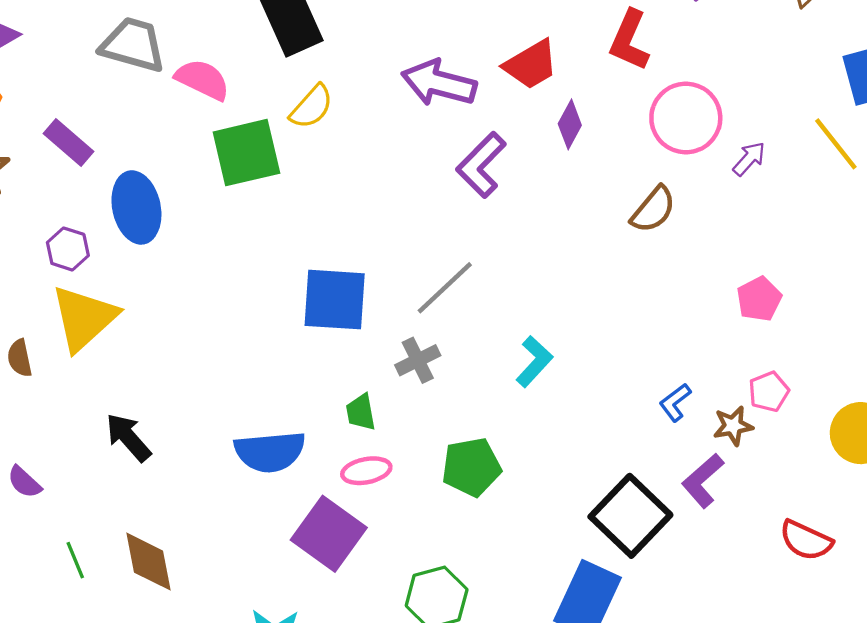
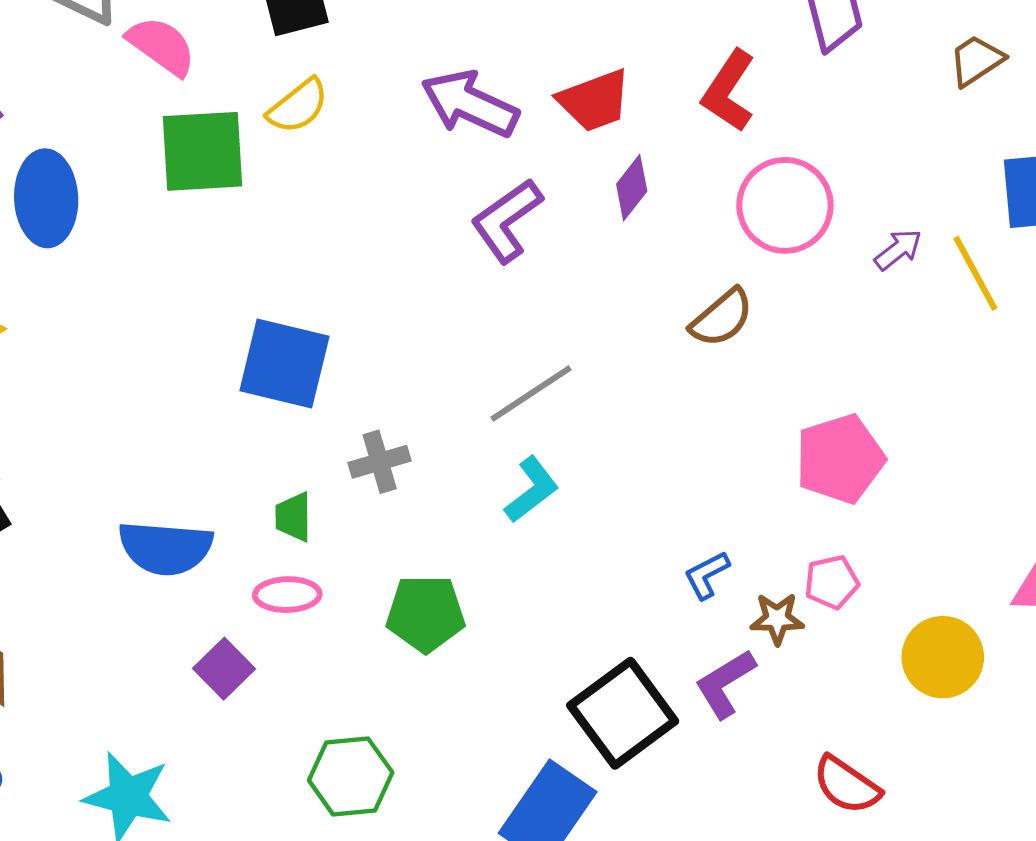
purple arrow: (749, 159) -> (898, 250), moved
gray line: (445, 288) -> (531, 393), moved
pink pentagon: (759, 299) -> (840, 459), size x1.5
purple square: (329, 534) -> (224, 669), size x0.6

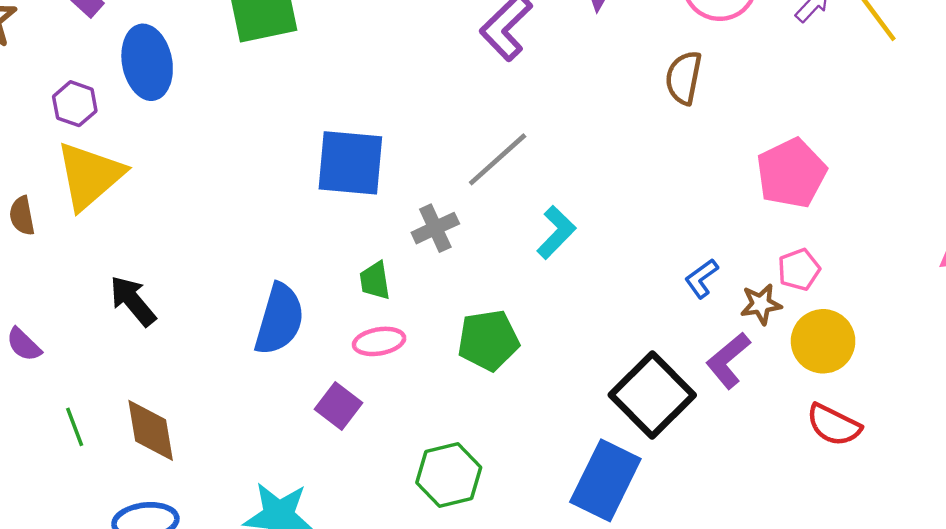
brown semicircle: (722, 318) -> (684, 78), turned 150
gray line: (531, 393) -> (498, 159), moved
blue semicircle: (165, 548) -> (279, 319), turned -70
yellow circle: (943, 657) -> (823, 341), moved

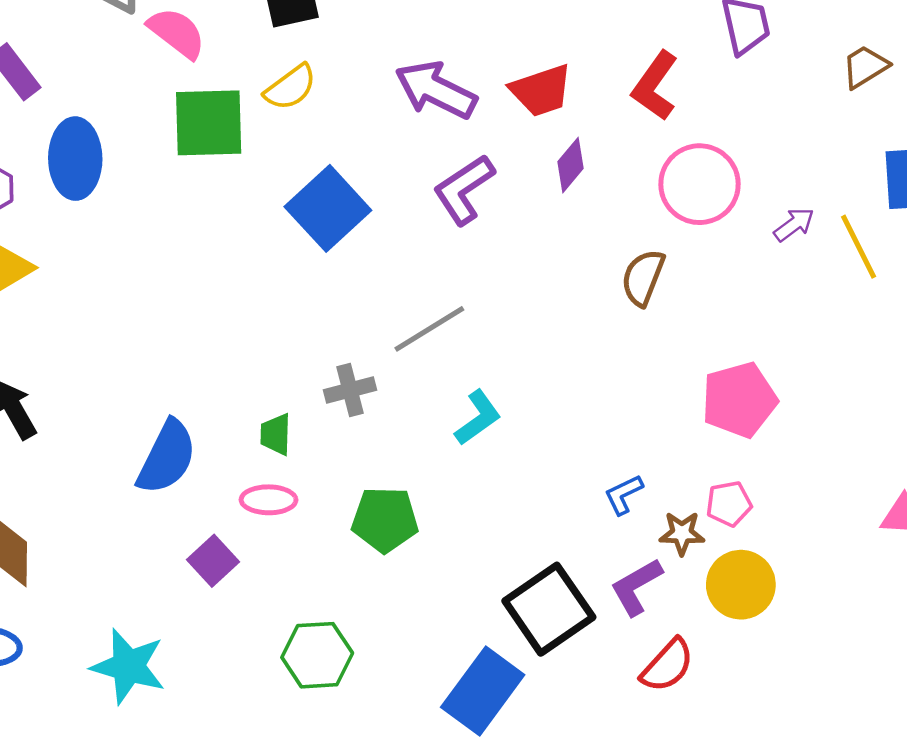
blue square: (350, 163) -> (328, 208), moved, turned 32
red semicircle: (834, 425) -> (667, 666), moved, turned -84

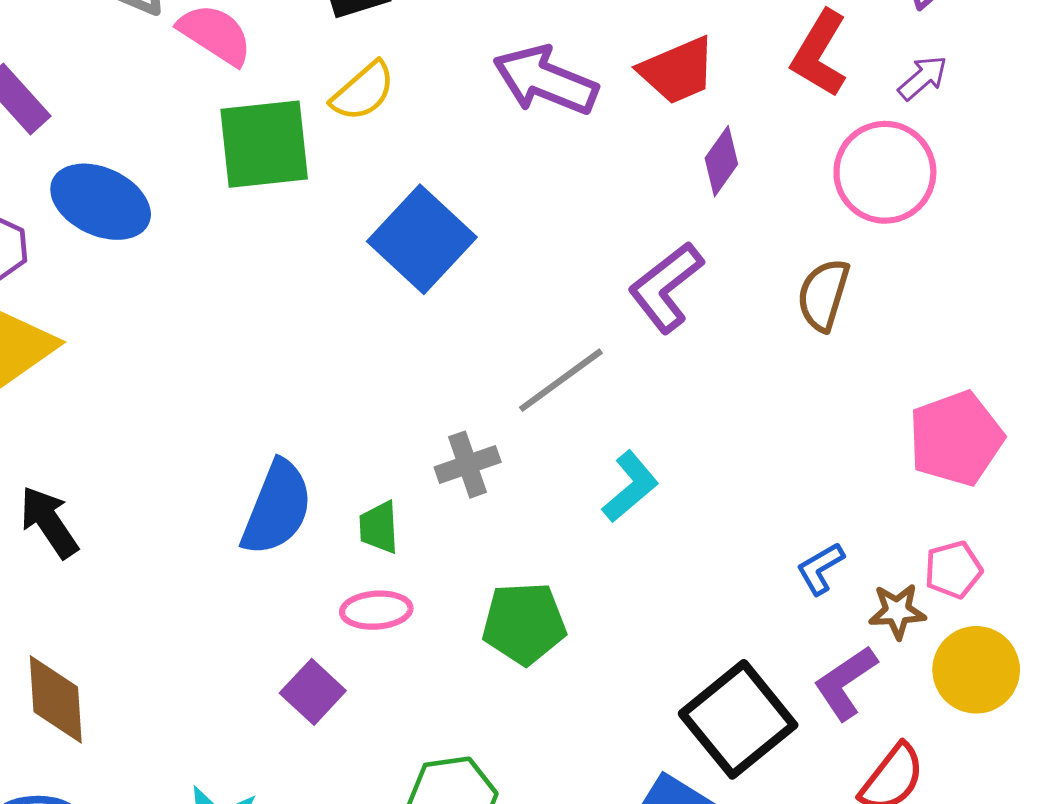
blue ellipse: (75, 159) -> (101, 202), turned -60
purple L-shape: (464, 190) -> (666, 287), moved
purple arrow: (794, 224) -> (923, 78), moved
blue semicircle: (167, 457) -> (277, 508), moved

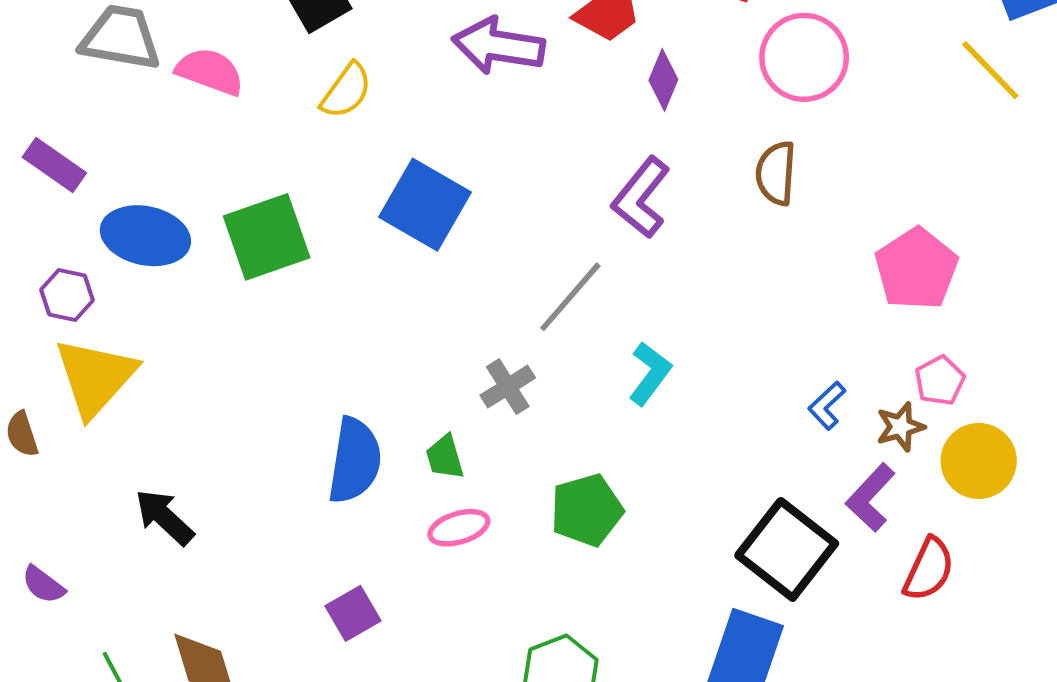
green square: (264, 144) -> (267, 237), moved
purple square: (313, 692) -> (353, 613), moved, turned 30

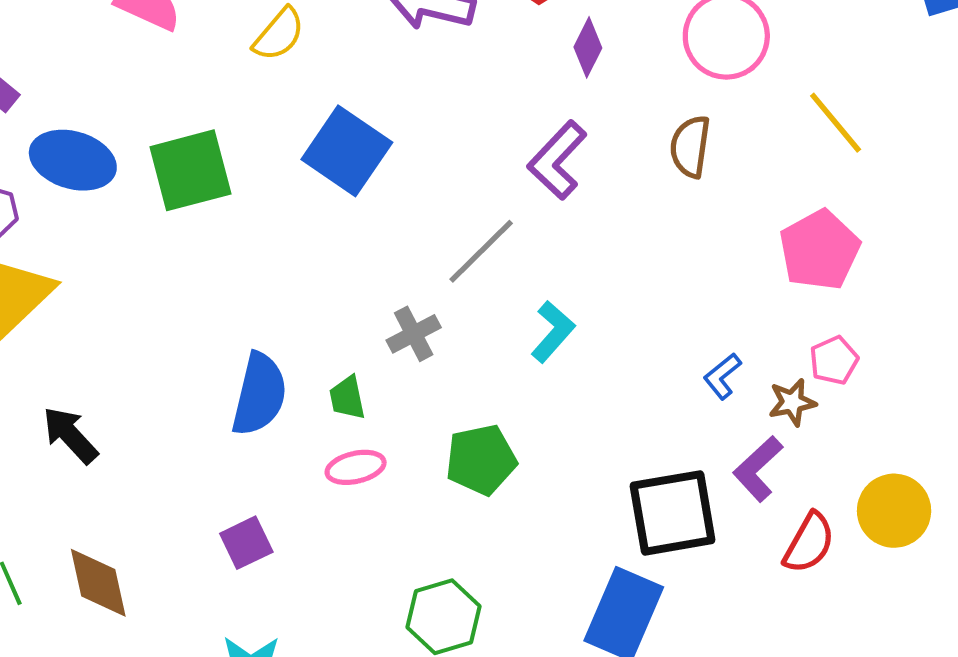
yellow line: (990, 70) -> (836, 123), moved
yellow circle: (979, 461) -> (894, 511), moved
black square: (787, 549) -> (673, 513), turned 38

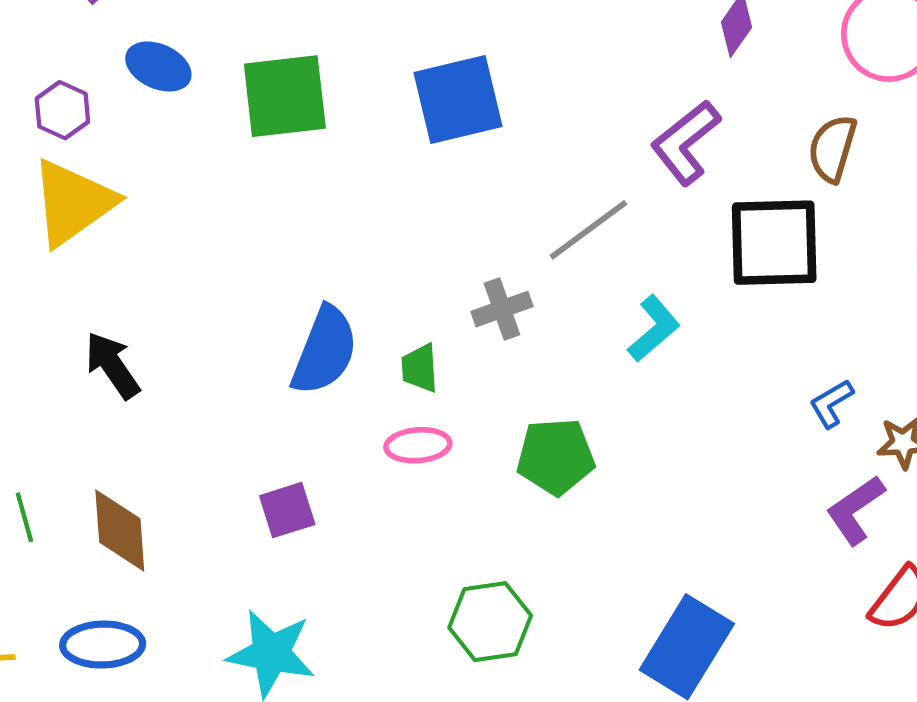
blue square: (347, 151) -> (458, 99), turned 34
blue ellipse: (73, 160) -> (158, 67), size x0.7
black square: (673, 513) -> (774, 243), moved

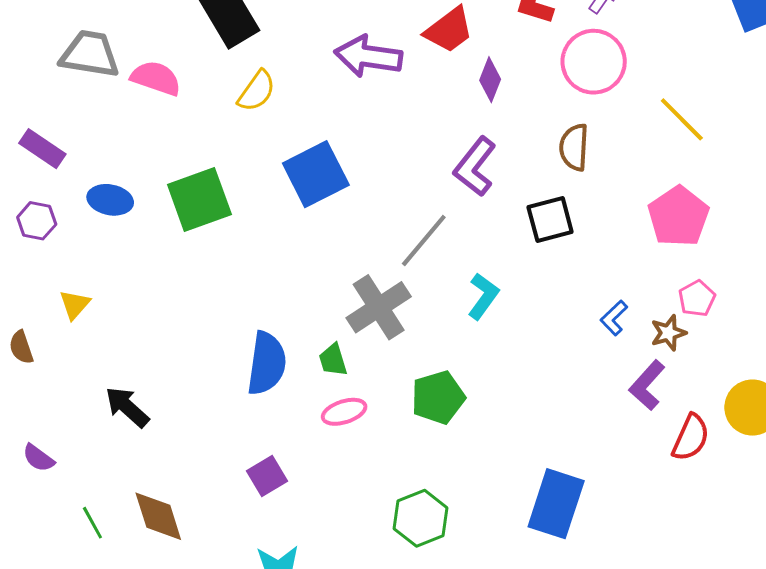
purple hexagon: (62, 110) -> (37, 221), moved
yellow triangle: (73, 203) -> (75, 305), size x0.5
black square: (774, 243) -> (550, 219), size x0.7
gray cross: (502, 309) -> (379, 307), size x1.6

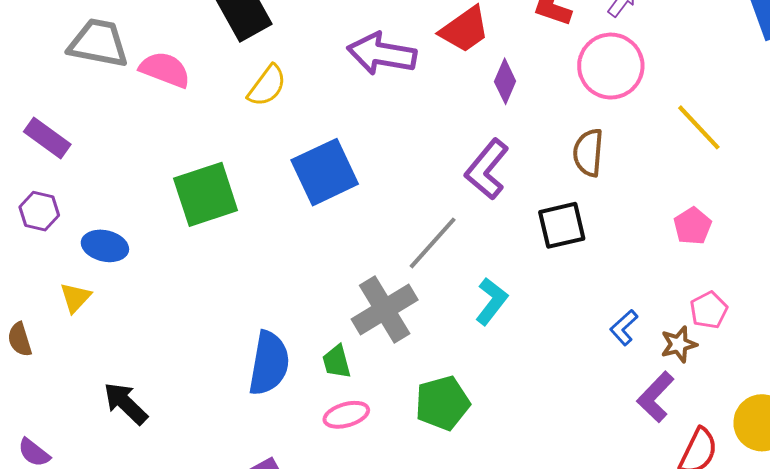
blue ellipse: (110, 200) -> (105, 246), moved
pink pentagon: (678, 216) -> (693, 226), size x0.6

